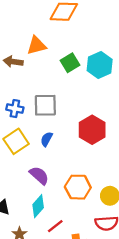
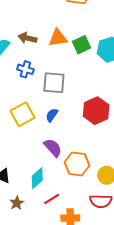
orange triangle: (37, 45) -> (58, 38), moved
blue cross: (15, 109) -> (25, 69), moved
purple semicircle: (39, 175) -> (53, 148), moved

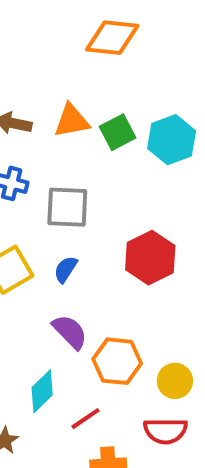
red line: (52, 199) -> (85, 419), moved

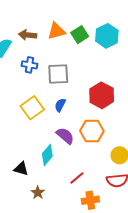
orange hexagon: (117, 361) -> (92, 131), moved
cyan diamond: (42, 391) -> (47, 155), moved

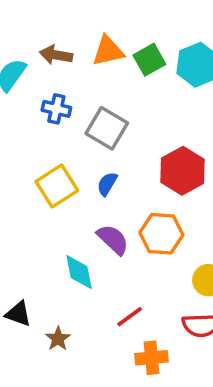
gray square: (58, 74) -> (107, 128), turned 30
cyan diamond: (47, 155) -> (79, 272), turned -55
black triangle: (21, 169) -> (18, 314), moved

